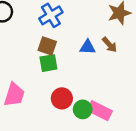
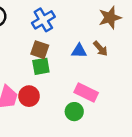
red circle: (62, 98) -> (29, 96), moved
pink rectangle: (100, 111) -> (86, 93), moved

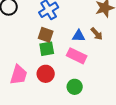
pink rectangle: (86, 93) -> (77, 56), moved
red circle: (29, 96) -> (46, 74), moved

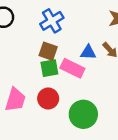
pink rectangle: (77, 56) -> (72, 68), moved
green circle: (75, 87) -> (83, 114), size x1.5

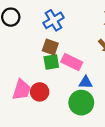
blue triangle: (88, 52) -> (86, 82), moved
red circle: (48, 99) -> (40, 92), moved

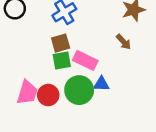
brown square: (50, 47) -> (61, 43), turned -35
green circle: (81, 103) -> (79, 90), moved

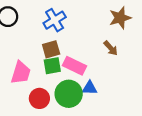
pink trapezoid: (27, 93) -> (21, 73), moved

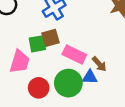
brown arrow: (111, 48) -> (99, 64), moved
green square: (52, 66) -> (37, 44), moved

